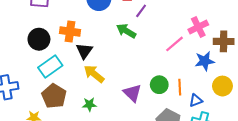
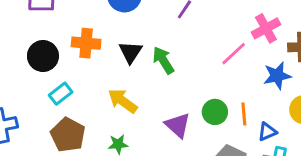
green arrow: (126, 31) -> (163, 60), moved, turned 30
black triangle: (84, 51) -> (131, 52), moved
cyan rectangle: (50, 67) -> (61, 94), size x0.7

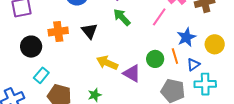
green arrow: (163, 60) -> (122, 17), moved
blue star: (277, 76) -> (186, 37), moved
cyan rectangle: (61, 94) -> (41, 75), moved
yellow arrow: (123, 101) -> (107, 63), moved

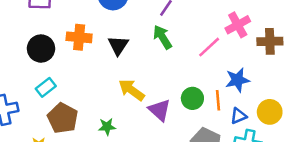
yellow circle: (215, 44) -> (270, 112), moved

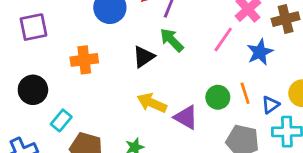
black triangle: (118, 45) -> (144, 57), moved, turned 35
black circle: (41, 49) -> (33, 90), moved
blue star: (237, 80) -> (260, 52), moved

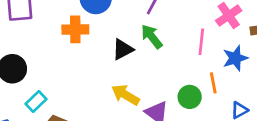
pink line: (223, 39) -> (201, 42), turned -35
orange cross: (84, 60) -> (75, 29), moved
orange line: (245, 93) -> (213, 83), moved

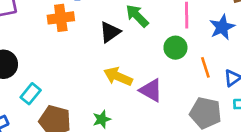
orange line: (213, 83) -> (205, 67), moved
green circle: (190, 97) -> (175, 48), moved

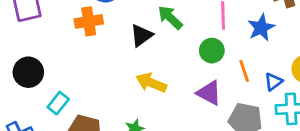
purple triangle: (151, 90) -> (209, 93), moved

